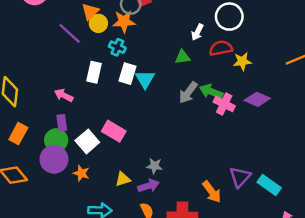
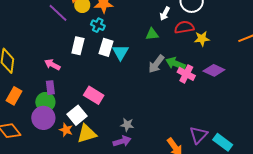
white square: (87, 141) -> (77, 115), moved
yellow triangle: (123, 179) -> (87, 134), moved, size x1.5

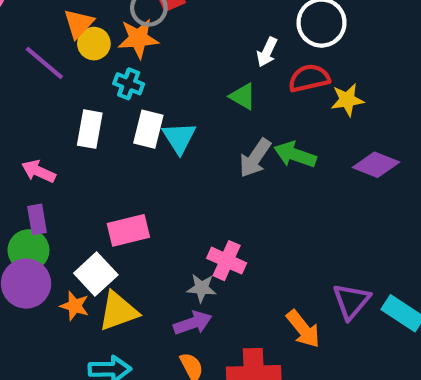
green triangle: (152, 34) -> (243, 96), turned 40
pink cross: (186, 74) -> (227, 261), moved
pink rectangle: (94, 95) -> (128, 230), turned -42

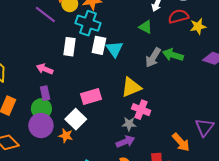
cyan cross: (129, 84) -> (88, 23), size x1.6
yellow triangle: (118, 311) -> (131, 87), moved

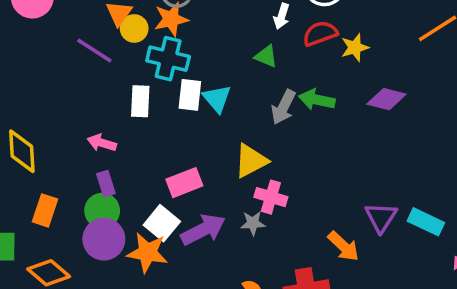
orange star: (66, 136) -> (147, 253), size x1.6
purple arrow: (125, 142) -> (203, 230), moved, size x1.4

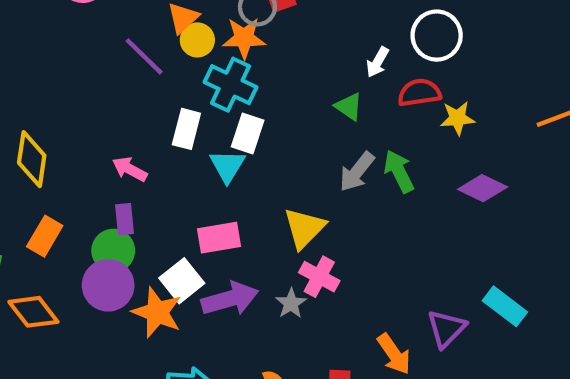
cyan triangle: (217, 99) -> (227, 166), moved
green arrow: (317, 100) -> (399, 171), turned 40
yellow triangle: (251, 161) -> (304, 228), turned -30
cyan rectangle: (426, 222) -> (505, 306), moved
gray star: (253, 223) -> (291, 303), turned 30

